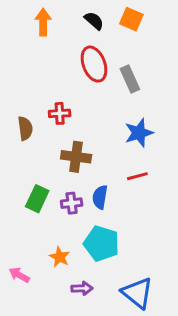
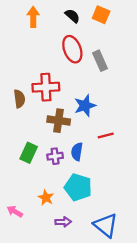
red cross: (60, 113) -> (46, 87), size x1.6
blue star: (139, 133) -> (85, 106), moved

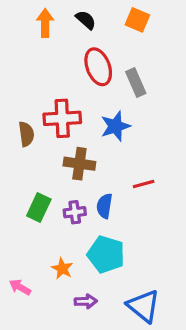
black semicircle: (72, 16) -> (86, 20), moved
blue star: (85, 106) -> (115, 126), moved

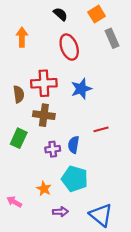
orange square: (137, 20) -> (97, 14), turned 35
orange arrow: (45, 23) -> (22, 37), moved
gray rectangle: (136, 82) -> (112, 38), moved
brown cross: (79, 164) -> (44, 115), moved
green rectangle: (39, 208) -> (19, 138), moved

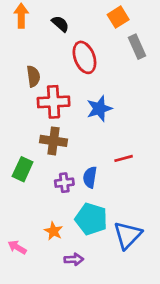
black semicircle: (60, 14) -> (60, 24), moved
orange arrow: (22, 37) -> (21, 16), moved
brown semicircle: (19, 94) -> (33, 76), moved
blue triangle: (101, 215) -> (128, 235), moved, turned 35

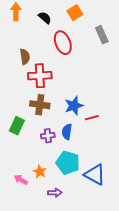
orange square: (118, 17) -> (75, 13), moved
blue star: (99, 109) -> (74, 106), moved
blue triangle: (128, 235) -> (95, 175), turned -45
pink arrow: (17, 247) -> (21, 180), moved

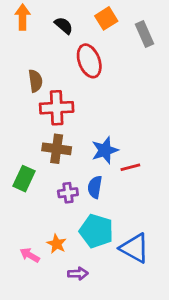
gray rectangle: (102, 35) -> (145, 34), moved

